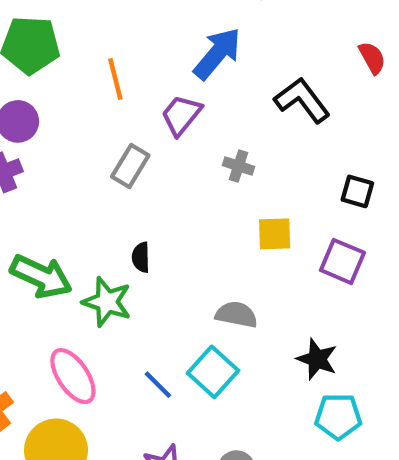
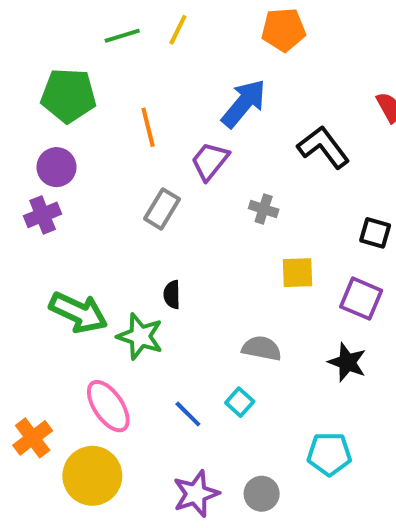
black star: (317, 359) -> (347, 362), moved
cyan square: (213, 372) -> (240, 402), size x0.6
cyan pentagon: (338, 416) -> (329, 454), moved

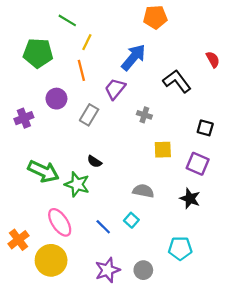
yellow line: (178, 30) -> (87, 42), moved
green line: (122, 36) -> (67, 20), turned 48
purple circle: (56, 167) -> (56, 99), moved
black semicircle: (172, 295) -> (94, 162), turned -56

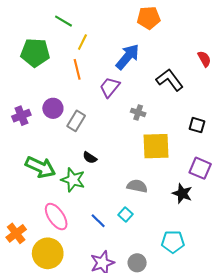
purple circle: (56, 99) -> (53, 108), moved
gray rectangle: (89, 115) -> (76, 121), moved
yellow square: (163, 150) -> (156, 146), size x1.6
purple square: (198, 164) -> (200, 168), moved

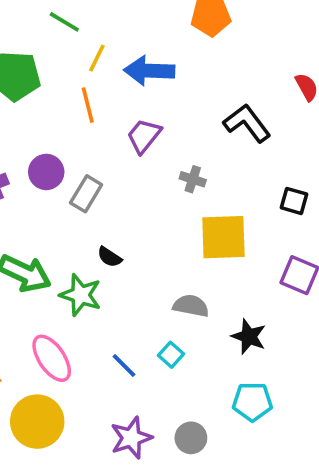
blue arrow: (128, 57) -> (149, 71), moved, turned -128
black star: (182, 193) -> (249, 337), moved

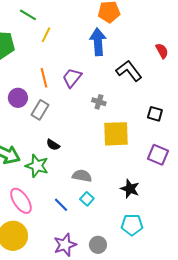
blue arrow: (149, 71) -> (98, 42), moved, turned 84
orange line: (88, 105) -> (44, 78), moved
gray semicircle: (191, 306) -> (82, 176), moved

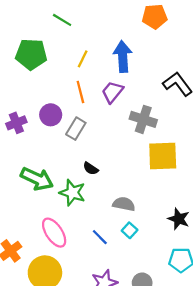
yellow line: (46, 35) -> (83, 59), moved
blue arrow: (98, 42) -> (123, 57), moved
gray cross: (99, 102) -> (143, 119), size x1.6

